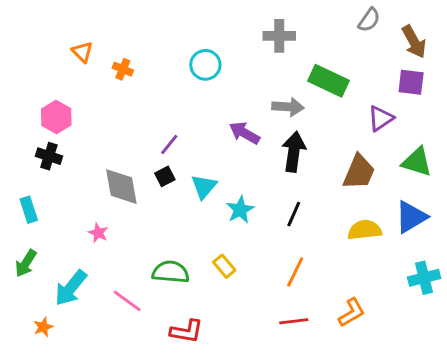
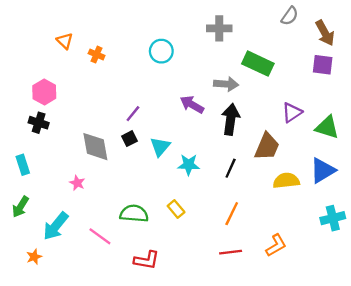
purple triangle: (381, 118) -> (292, 112), moved
brown trapezoid: (359, 172) -> (267, 147), moved
cyan star: (240, 210) -> (189, 165), turned 30

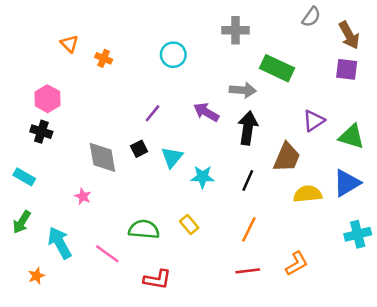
purple line: (133, 114) -> (152, 113), moved
cyan rectangle: (23, 165) -> (24, 177), turned -42
cyan arrow: (56, 226) -> (60, 243), turned 112

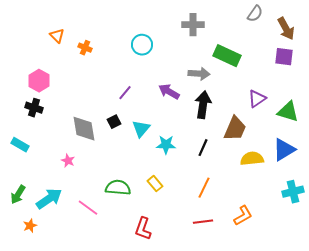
green arrow: (22, 222) -> (18, 195), moved
cyan arrow: (60, 243) -> (49, 199), turned 84
red L-shape: (157, 279) -> (143, 229), moved, turned 100

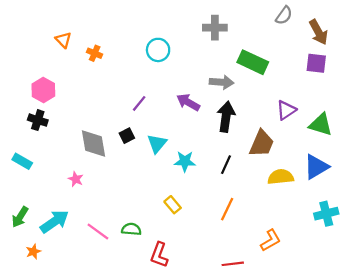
green semicircle: (118, 188) -> (131, 229), moved, size x0.7
red line: (203, 222) -> (233, 264), moved

